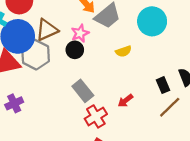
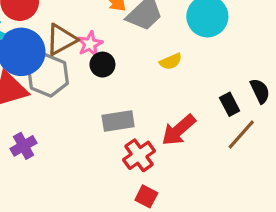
pink star: (80, 33) -> (90, 44), moved
gray rectangle: (83, 91) -> (118, 121), turned -55
red arrow: (125, 101) -> (179, 130), size x1.6

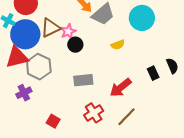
gray hexagon: (48, 75) -> (39, 67), moved
brown line: (241, 134) -> (126, 117), moved
red cross: (139, 155) -> (94, 113), moved
red square: (146, 196) -> (53, 121), moved

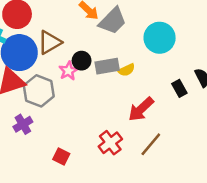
cyan circle: (142, 18) -> (160, 38), moved
pink star: (68, 31) -> (69, 71), moved
yellow semicircle: (118, 45) -> (126, 70), moved
gray rectangle: (83, 80) -> (107, 66), moved

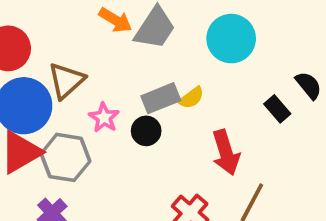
black circle: (82, 61) -> (146, 131), moved
red arrow: (141, 109) -> (226, 152), turned -52

